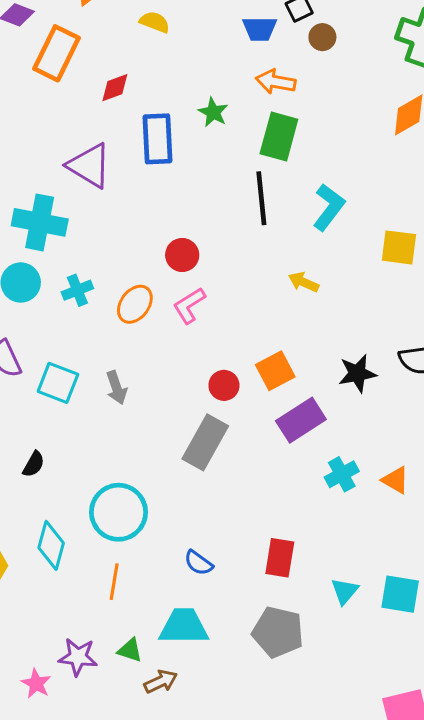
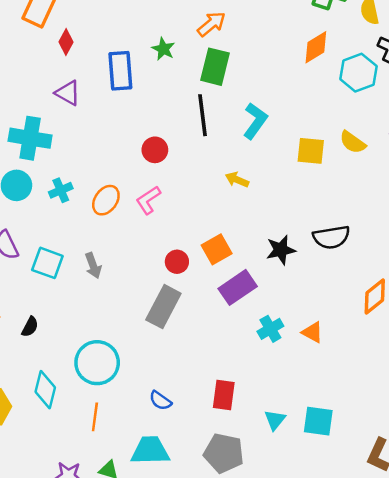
orange arrow: (276, 82) -> (211, 24), turned 132
red diamond: (115, 88) -> (66, 42), moved, turned -40
purple triangle: (89, 166) -> (68, 93), size x0.7
red circle: (182, 255) -> (155, 150), moved

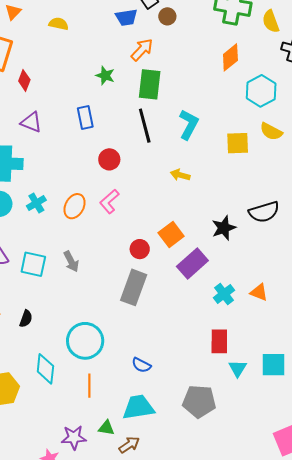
blue rectangle: (120, 71) -> (85, 118), moved, size x0.7
cyan hexagon: (358, 73) -> (261, 91), moved
red rectangle: (224, 395) -> (219, 341), moved

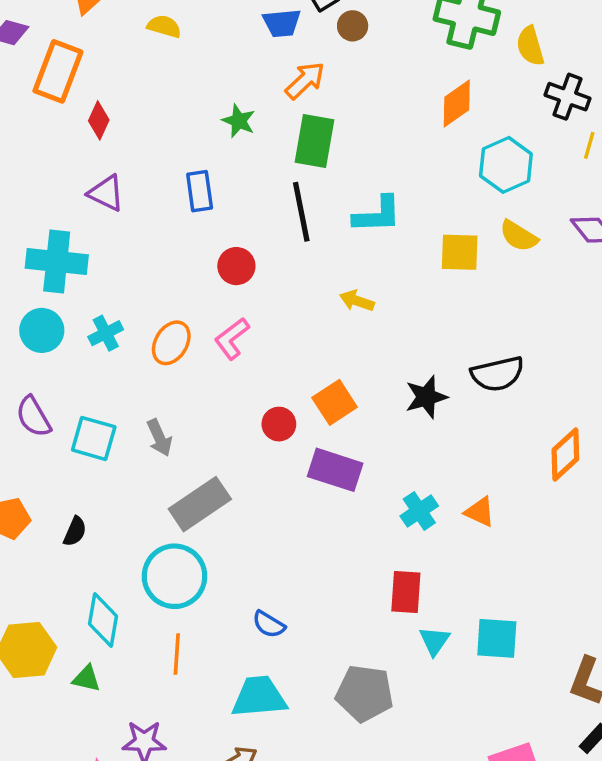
cyan L-shape: (189, 125) -> (377, 215), turned 56
purple rectangle: (192, 263) -> (335, 470), moved, turned 56
gray rectangle: (134, 287) -> (200, 504), moved, turned 32
green triangle: (106, 428) -> (86, 679), moved

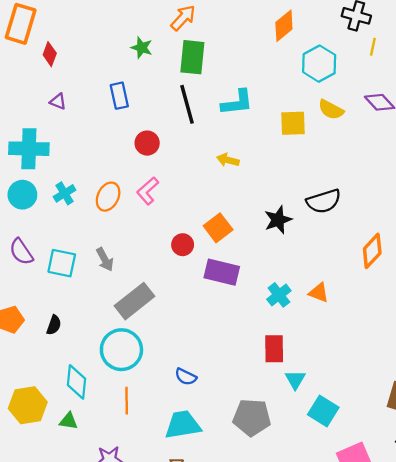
purple triangle: (106, 193) -> (58, 101), size x0.7
cyan square: (497, 638) -> (323, 411), moved, turned 32

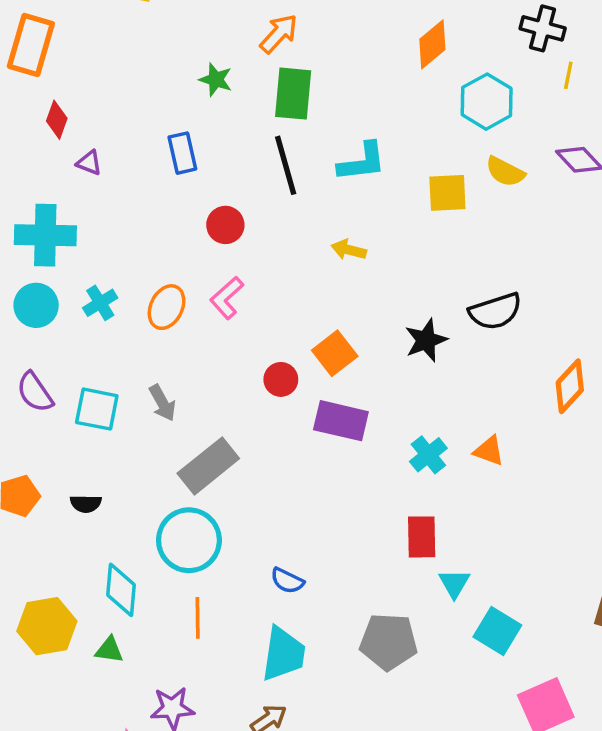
red diamond: (50, 54) -> (57, 120), moved
black semicircle: (54, 325) -> (86, 504), turned 72
cyan trapezoid: (183, 425) -> (283, 654), turned 108

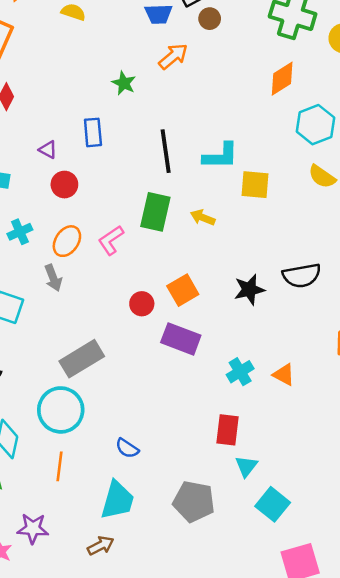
green rectangle: (293, 94) -> (155, 212), moved
purple triangle: (89, 163) -> (48, 150), moved
yellow square: (447, 193) -> (255, 185), moved
red circle: (225, 225) -> (64, 185), moved
gray arrow: (162, 403) -> (53, 278), moved

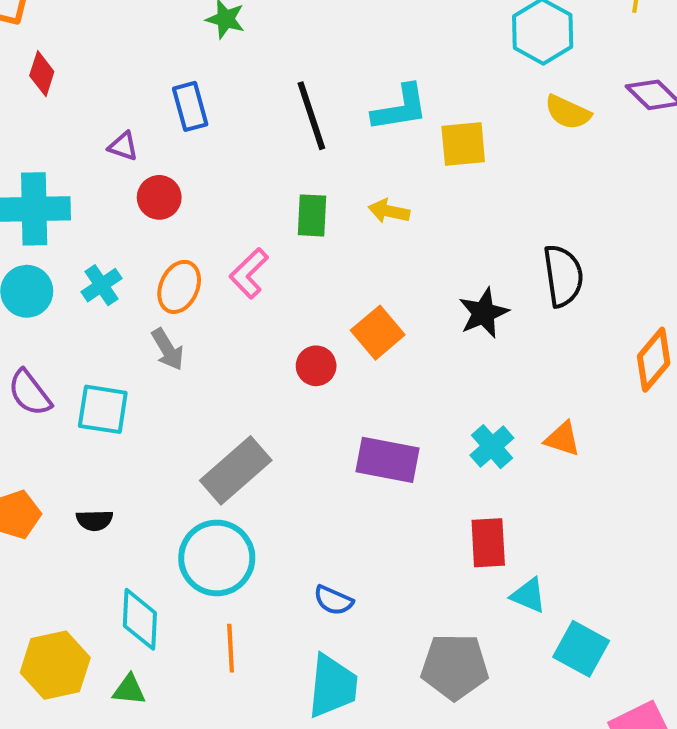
green rectangle: (155, 212) -> (312, 215), size x0.7
black semicircle: (302, 275) -> (563, 276), turned -78
purple rectangle: (181, 339) -> (387, 460), moved
cyan triangle: (246, 466) -> (529, 595), turned -35

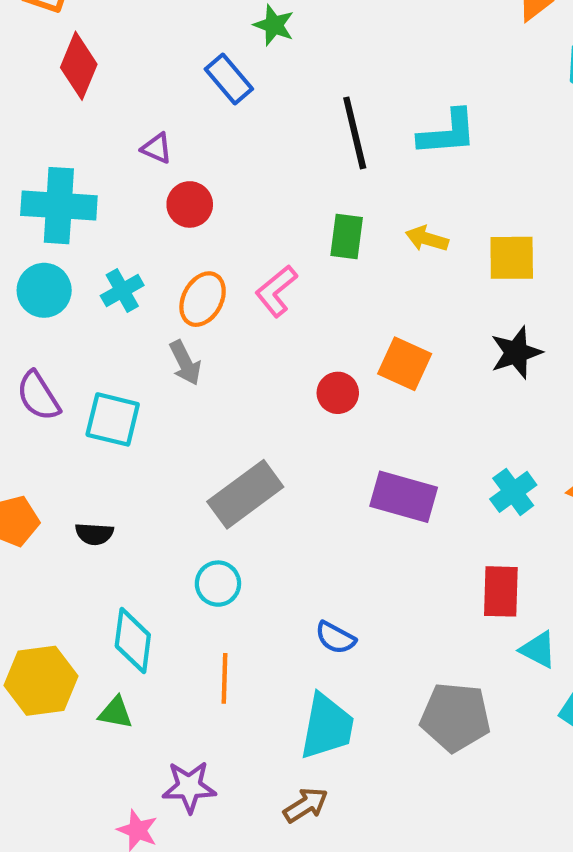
red diamond: (42, 74) -> (79, 66), size x1.4
blue rectangle: (190, 106) -> (229, 79), moved, turned -30
yellow square: (463, 144) -> (512, 258), moved
orange square: (378, 333) -> (405, 364), turned -30
cyan circle: (217, 558) -> (218, 584), size x0.6

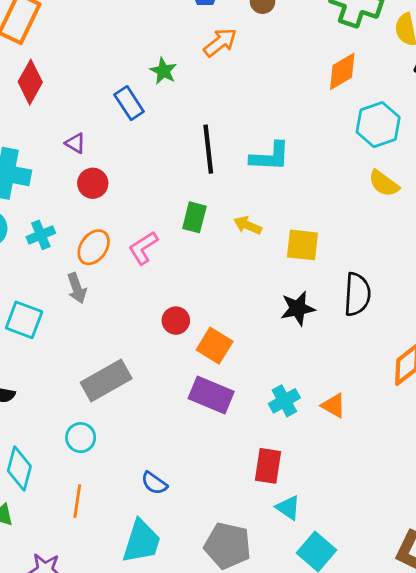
orange square: (405, 364) -> (215, 346), moved

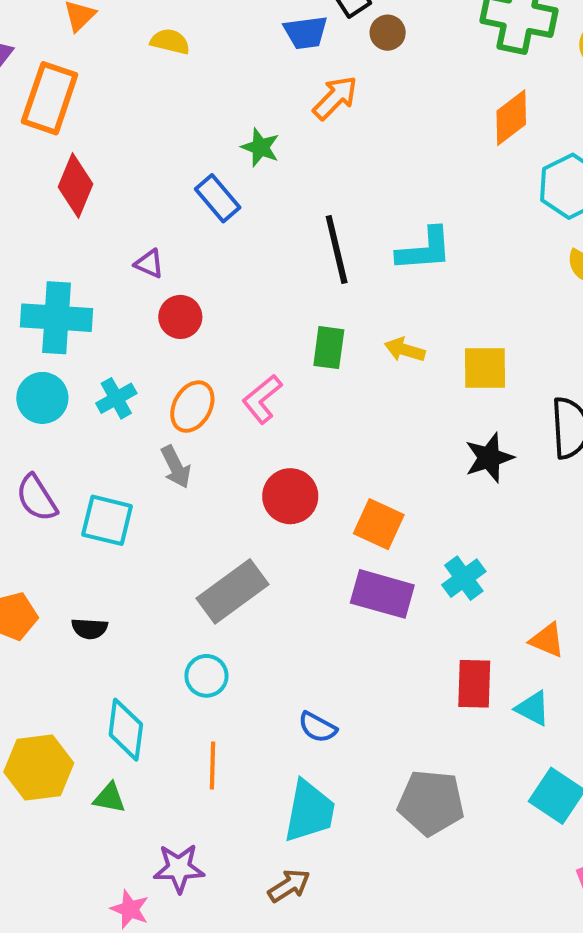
red circle: (176, 321) -> (290, 496), moved, size x1.4
cyan cross: (284, 401) -> (464, 578), moved
orange triangle: (334, 406) -> (547, 640), moved
cyan triangle: (288, 508) -> (533, 708), moved

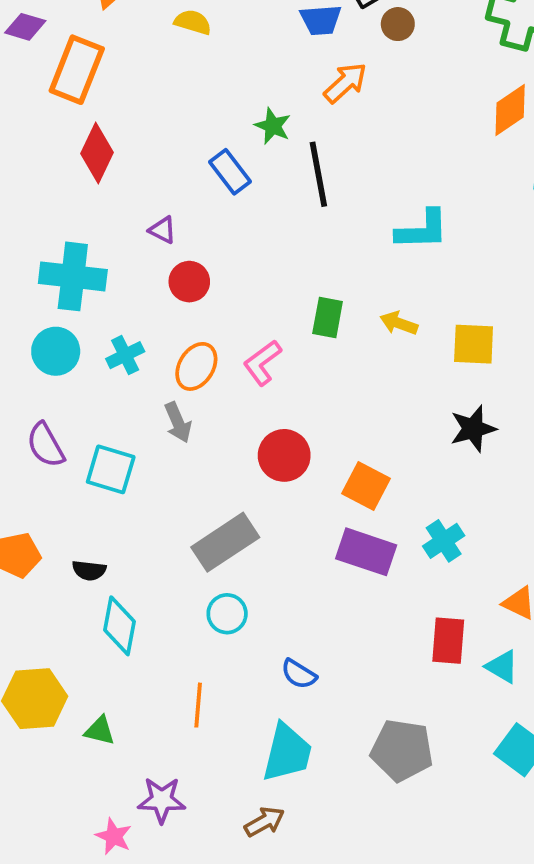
black line: (337, 249) -> (318, 174), moved
cyan circle: (206, 676) -> (227, 614), moved
cyan diamond: (126, 730) -> (120, 626), moved

